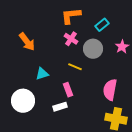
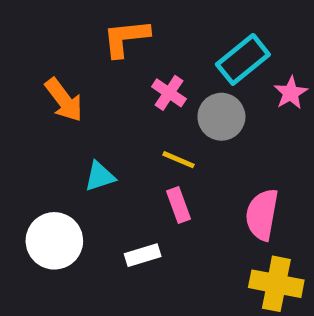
orange L-shape: (71, 16) -> (126, 38), moved
cyan rectangle: (102, 25) -> (243, 59), size x1.5
pink star: (122, 47) -> (291, 93), moved
pink rectangle: (68, 90) -> (178, 205), moved

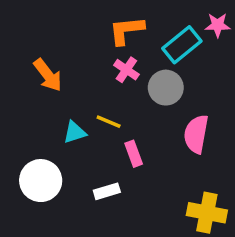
orange L-shape: (126, 38) -> (126, 30), moved
pink star: (291, 93) -> (218, 25), moved, turned 30
yellow line: (178, 160) -> (109, 122), moved
pink semicircle: (262, 215) -> (196, 134), moved

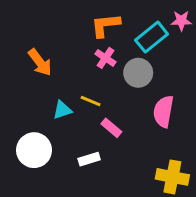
pink rectangle: (134, 154) -> (111, 128), turned -30

